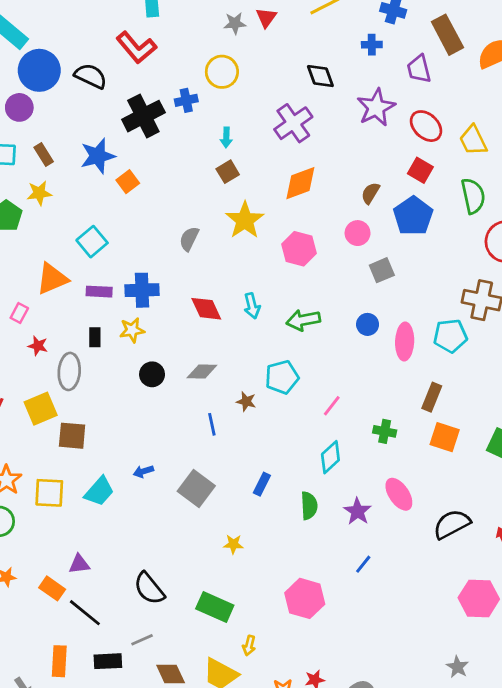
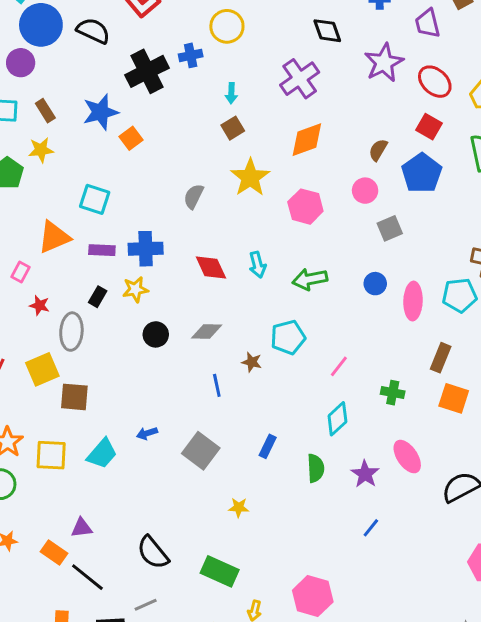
cyan square: (92, 242) -> (95, 199), turned -32
black rectangle: (95, 337) -> (98, 297), turned 30
pink hexagon: (305, 598) -> (313, 596), moved

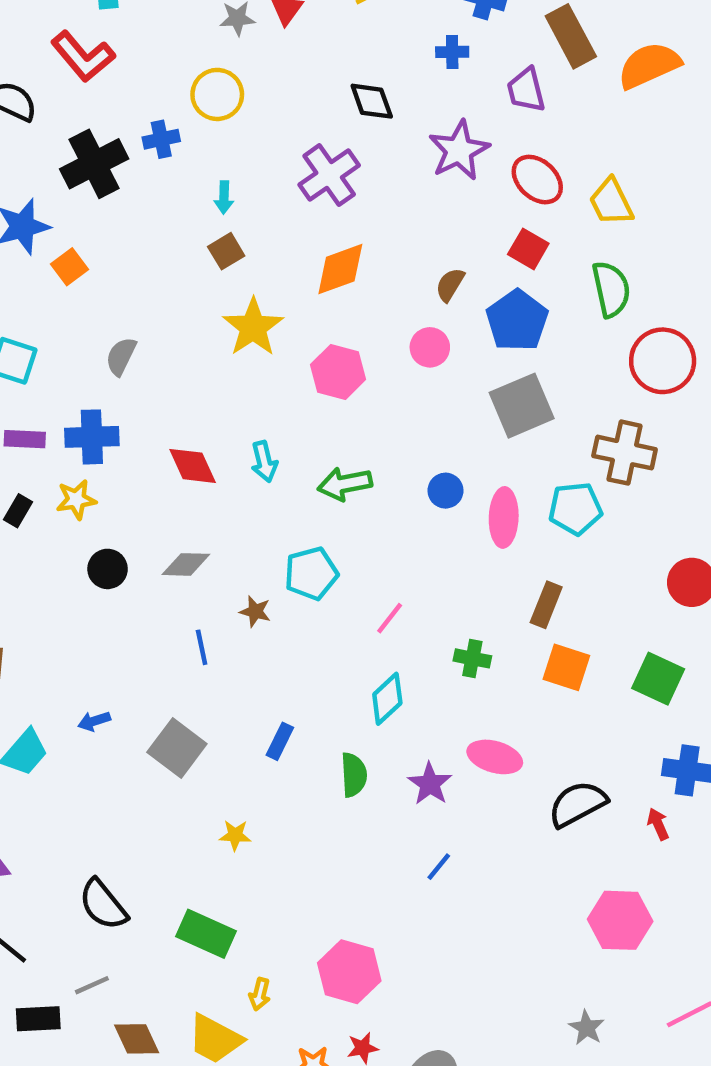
gray semicircle: (194, 196) -> (121, 356), moved
gray square: (390, 228) -> (522, 406), moved, size x1.6
pink ellipse: (407, 457) -> (495, 757), turned -40

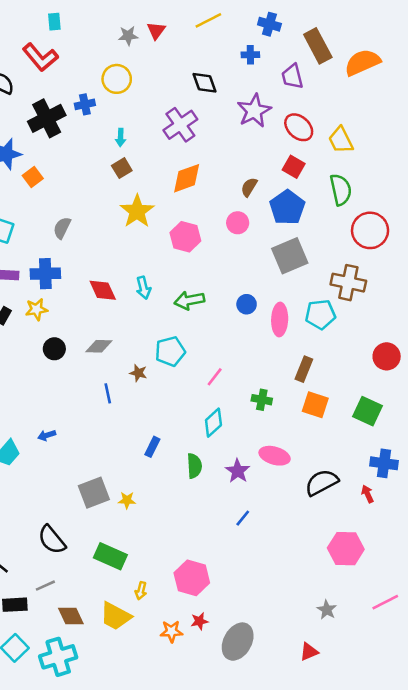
gray square: (177, 748) -> (94, 493), moved, turned 32

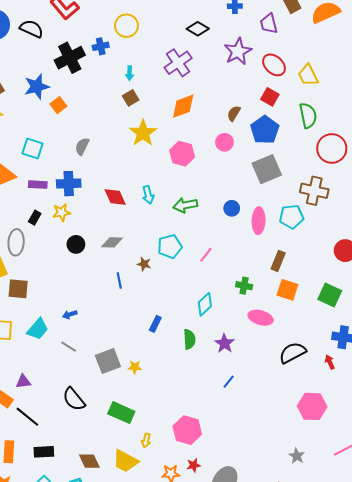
black diamond: (205, 83) -> (198, 29), turned -40
pink line: (215, 377) -> (206, 255), moved
pink ellipse: (275, 456) -> (261, 318), moved
gray line: (45, 586) -> (69, 347), moved, turned 56

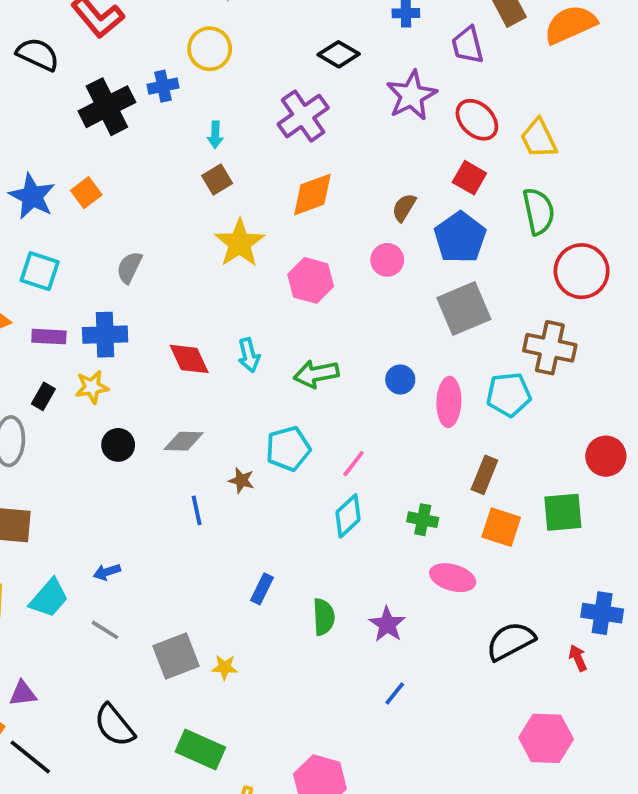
blue star: (37, 87) -> (32, 196), moved, turned -30
green square: (330, 295) -> (563, 512), moved, turned -30
cyan diamond: (205, 304) -> (348, 516), moved

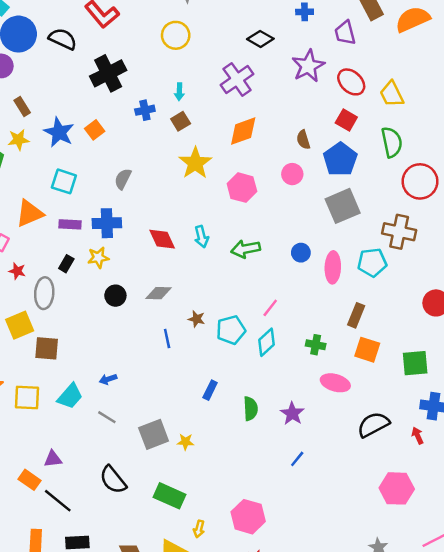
blue cross: (163, 86) -> (145, 110), moved
brown semicircle: (404, 208) -> (303, 140), turned -48
cyan pentagon: (288, 449) -> (231, 330), moved
green square: (563, 512) -> (415, 363), moved

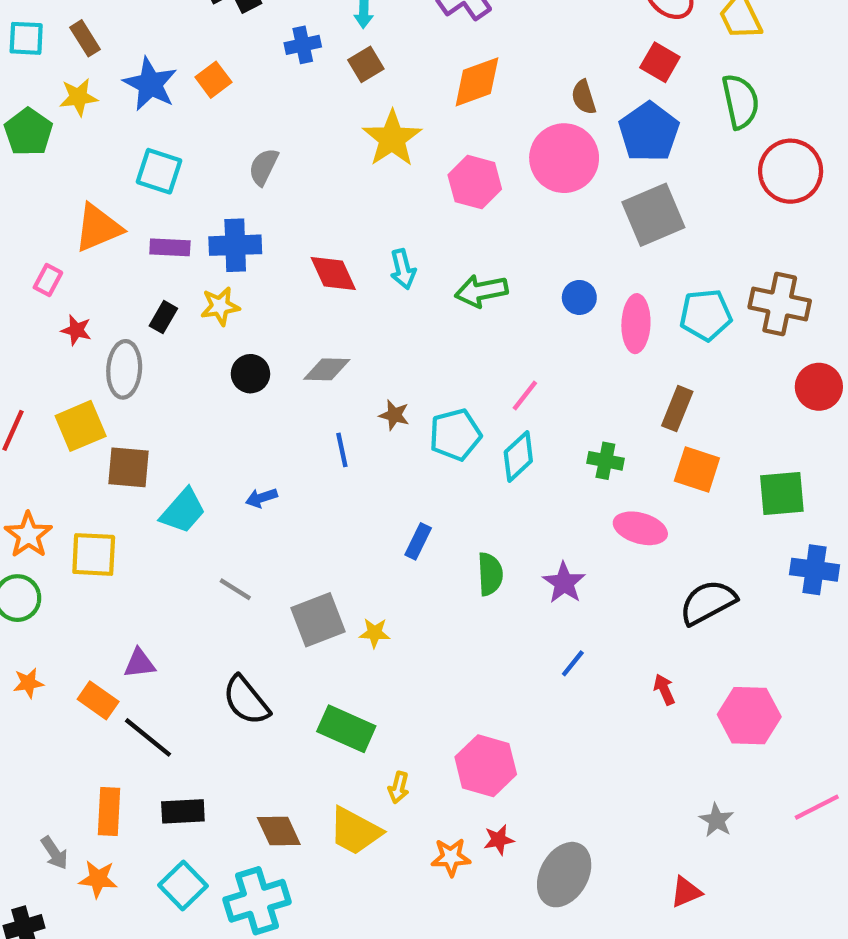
pink circle: (292, 174) -> (564, 158), size x1.8
brown cross: (399, 232) -> (780, 304), moved
blue arrow: (108, 379) -> (261, 498), moved
cyan trapezoid: (70, 396) -> (183, 511), moved
red arrow: (418, 436) -> (664, 689), moved

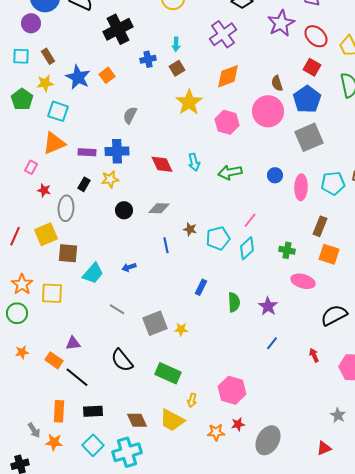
cyan square: (159, 171) -> (58, 111), moved

